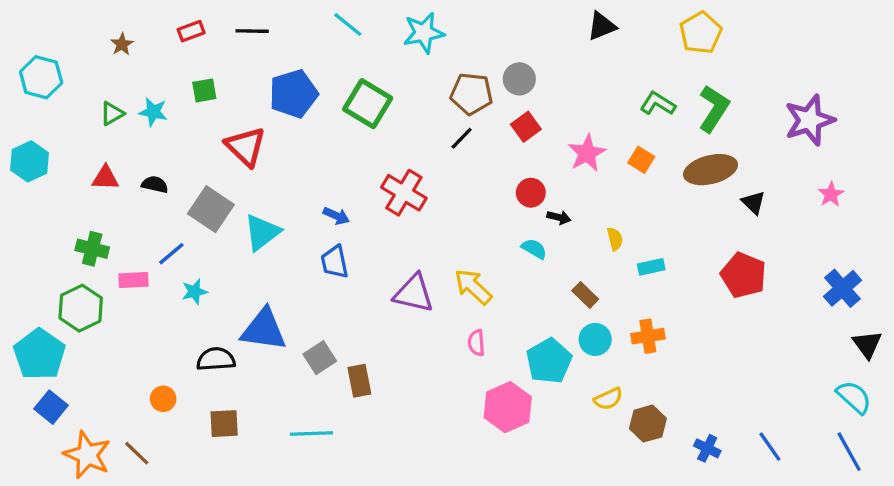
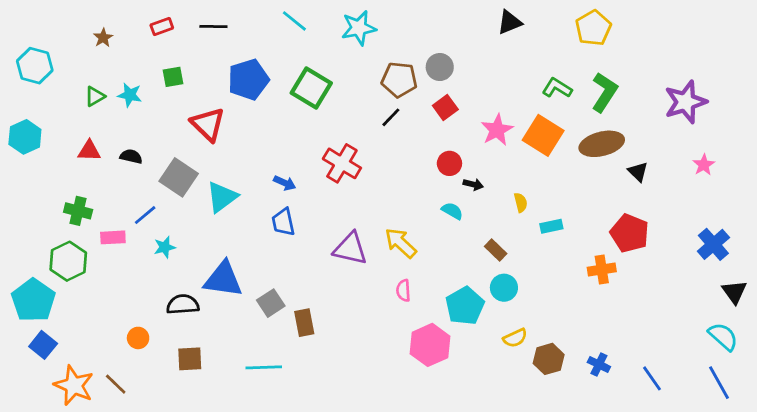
orange square: (641, 160) -> (543, 135), size x1.8
orange cross: (648, 336) -> (602, 270), moved
blue cross: (707, 448) -> (599, 364), moved

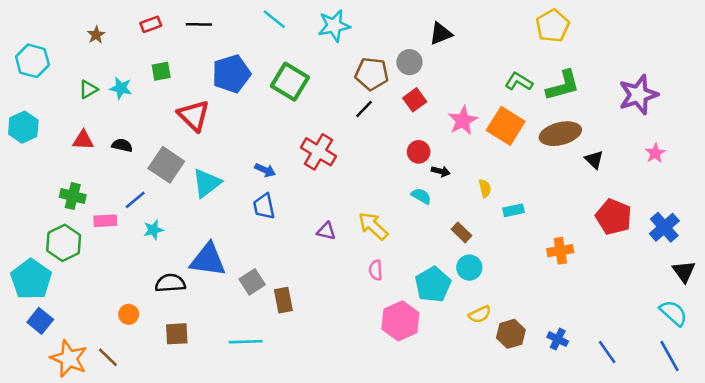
black triangle: (510, 22) -> (441, 34), moved
green L-shape: (604, 92) -> (563, 86), turned 42
red pentagon: (630, 233) -> (614, 217), moved
purple triangle: (350, 249) -> (326, 231), size x0.6

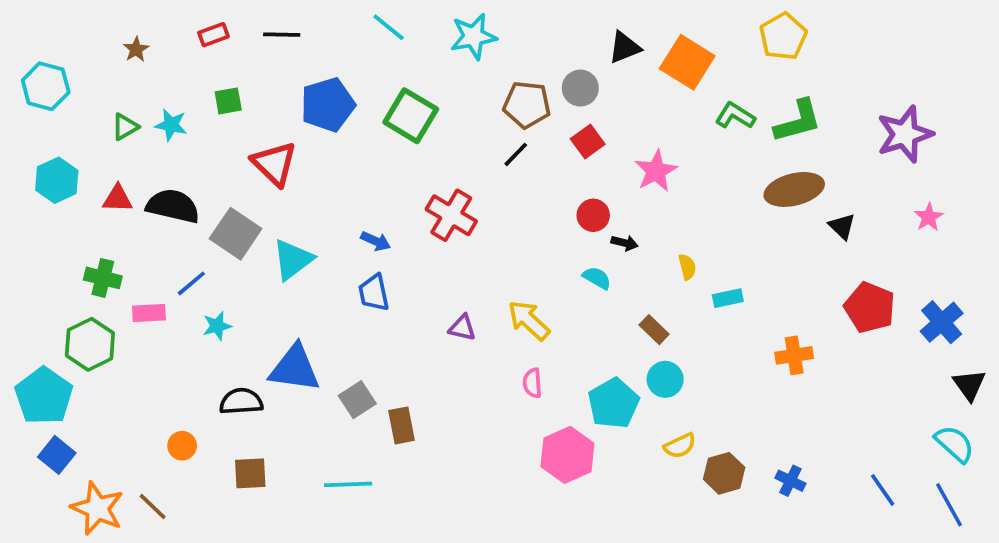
orange square: (506, 126) -> (687, 62), moved
cyan hexagon: (23, 127) -> (57, 180), moved
black semicircle: (122, 145) -> (173, 206), size x1.8
blue line: (607, 352) -> (883, 490), moved

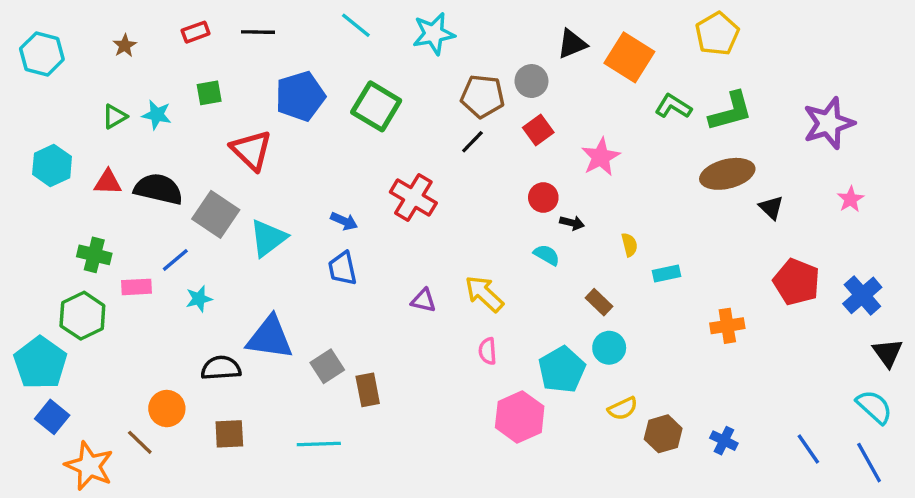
cyan hexagon: (46, 86) -> (42, 54), moved
orange circle: (182, 446) -> (167, 409), size x1.4
brown line: (153, 507) -> (140, 442), moved

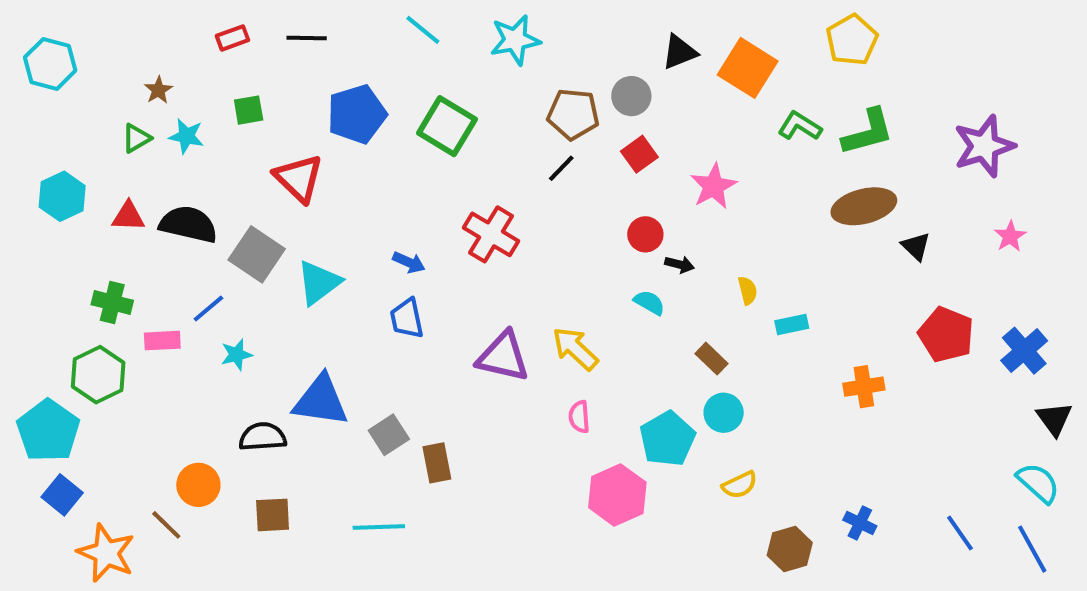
brown star: (125, 46) -> (158, 90), moved
purple triangle: (423, 300) -> (503, 357), size x1.8
brown hexagon: (663, 434) -> (790, 549), moved

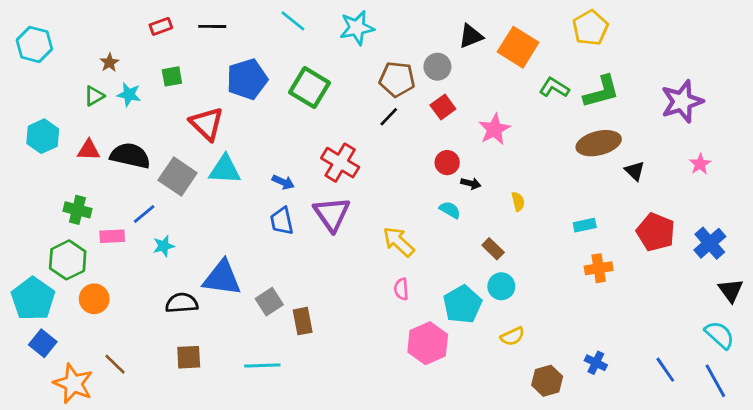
cyan triangle: (319, 282) -> (225, 170), moved, turned 40
cyan rectangle: (792, 325) -> (585, 225), moved
purple triangle: (503, 357) -> (332, 214), moved, turned 42
orange circle: (198, 485) -> (94, 299), moved

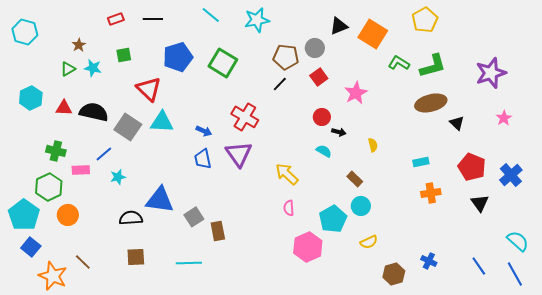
black triangle: (731, 290) -> (480, 203), moved

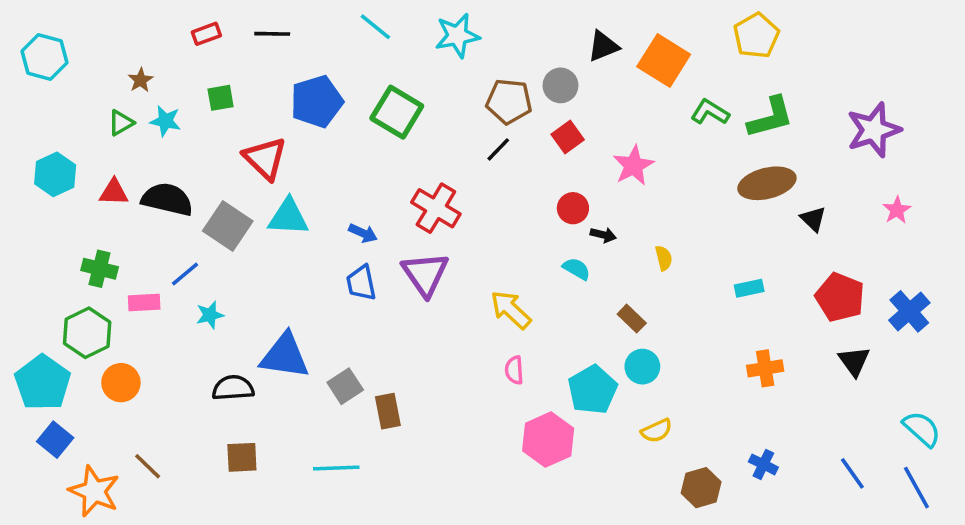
orange cross: (431, 193) -> (765, 368), moved

